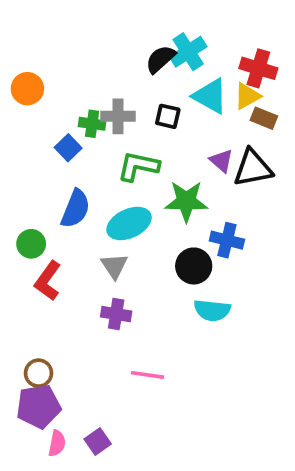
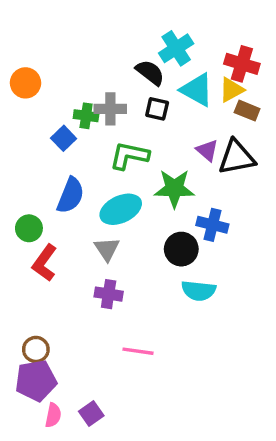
black semicircle: (160, 59) -> (150, 73), moved, turned 80

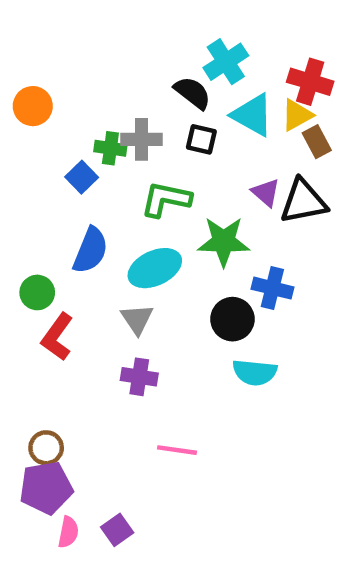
brown rectangle: (247, 111) -> (317, 142), turned 40

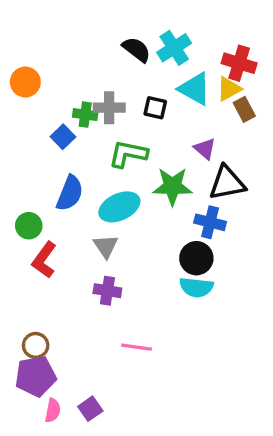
black semicircle: (193, 93) -> (136, 50), moved
black triangle: (303, 202) -> (227, 183), moved
black circle: (232, 319) -> (196, 258), moved

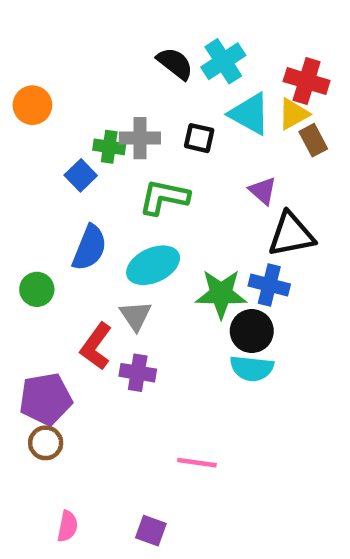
green star: (172, 186) -> (221, 294), moved
red L-shape: (44, 260) -> (96, 346), moved
pink line: (136, 347) -> (197, 463), moved
purple pentagon: (36, 376) -> (46, 399), moved
purple square: (90, 409) -> (151, 531), moved, turned -35

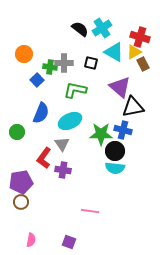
orange circle: (32, 105) -> (24, 54), moved
purple triangle: (263, 191) -> (120, 87), size x1.6

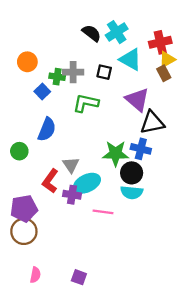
red cross: (140, 37) -> (160, 42), turned -30
yellow triangle: (134, 52) -> (167, 59), moved
cyan ellipse: (70, 121) -> (87, 183), moved
brown circle: (21, 202) -> (24, 231), size x1.5
pink line: (90, 211) -> (103, 212), moved

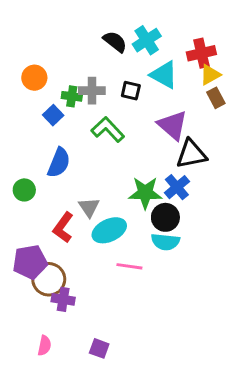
brown rectangle: (164, 73) -> (216, 98), moved
green L-shape: (86, 103) -> (108, 129), turned 35
blue cross: (141, 149) -> (177, 187), turned 36
purple cross: (72, 195) -> (63, 299), moved
brown circle: (24, 231) -> (49, 279), moved

